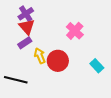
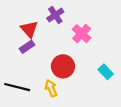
purple cross: (26, 14) -> (55, 15), moved
yellow arrow: (40, 56) -> (51, 88), moved

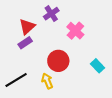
red triangle: (29, 29) -> (27, 27), turned 30
black line: (17, 87) -> (16, 80), turned -45

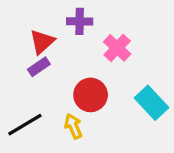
purple cross: (51, 14) -> (80, 21), turned 35
cyan rectangle: (97, 66) -> (152, 103), size x1.5

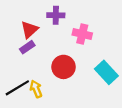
pink cross: (117, 48) -> (82, 34), turned -30
yellow arrow: (73, 126) -> (36, 89), moved

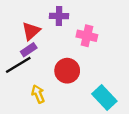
cyan rectangle: (106, 72) -> (104, 97), moved
black line: (17, 88) -> (18, 65), moved

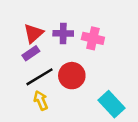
purple cross: (59, 16) -> (63, 33), moved
black line: (18, 65) -> (40, 77), moved

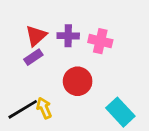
black line: (40, 77) -> (23, 109), moved

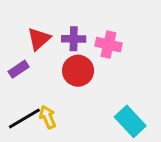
purple rectangle: (33, 57) -> (19, 69), moved
red circle: (78, 81) -> (78, 71), moved

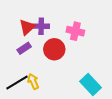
purple cross: (74, 39) -> (41, 26), moved
purple rectangle: (19, 69) -> (24, 48), moved

